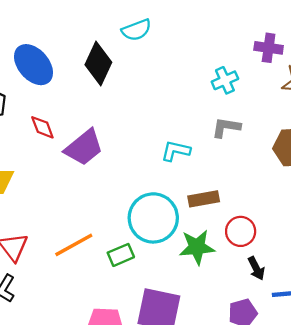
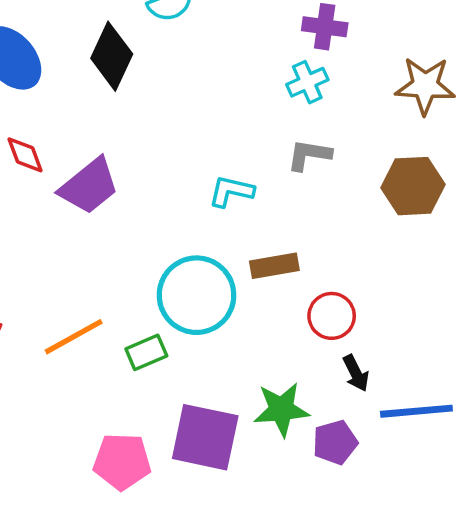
purple cross: (269, 48) -> (325, 27), moved
green star: (197, 247) -> (281, 409), moved

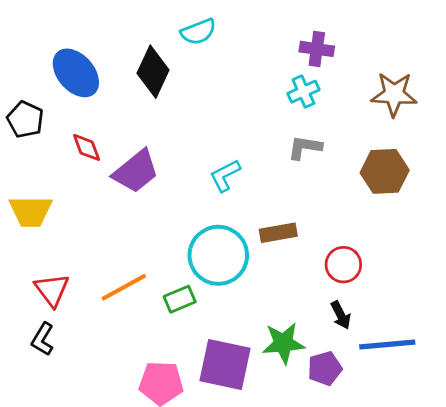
cyan L-shape: (231, 191) -> (225, 175), moved, turned -40
red circle: (332, 316) -> (343, 265), moved

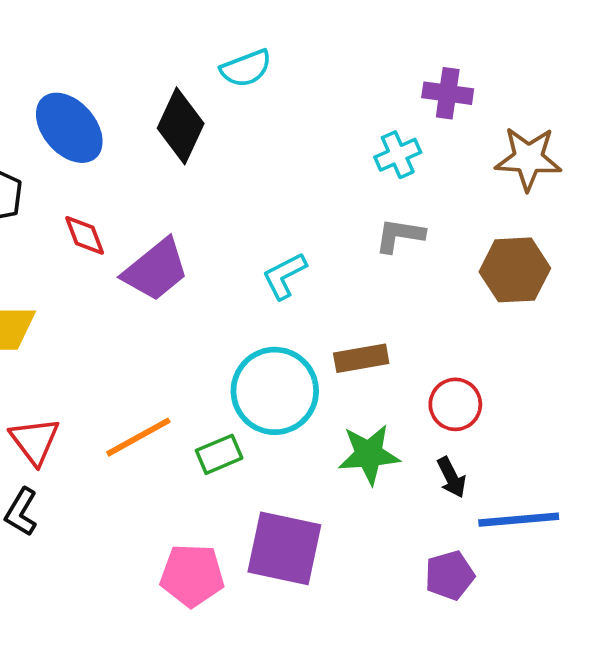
purple cross: (317, 49) -> (448, 93), moved
green star: (284, 343) -> (369, 454), moved
purple pentagon: (325, 368) -> (450, 575), moved

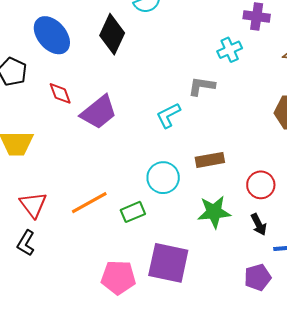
gray L-shape: (400, 235) -> (202, 86), moved
cyan circle: (275, 391) -> (163, 178), size x0.7

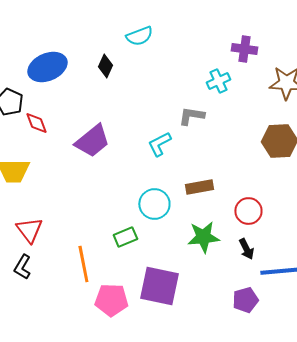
black diamond: (112, 34) -> (105, 66), size x0.6
blue ellipse: (52, 35) -> (47, 67), turned -72
red diamond: (60, 93) -> (36, 123), moved
orange line: (89, 203) -> (83, 264), moved, turned -72

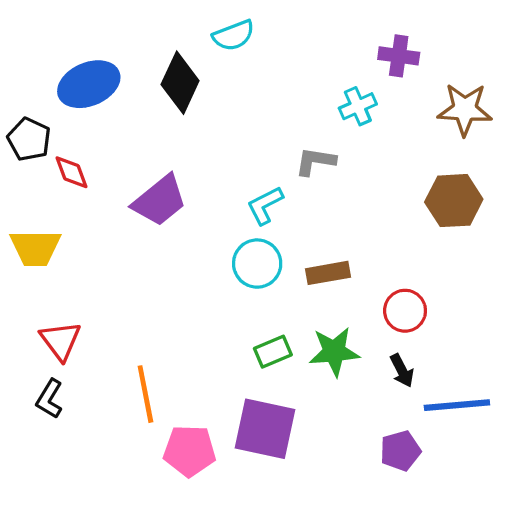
black diamond: (105, 66) -> (180, 83), size x1.6
cyan circle: (154, 204) -> (257, 264), moved
green rectangle: (125, 237) -> (273, 352), moved

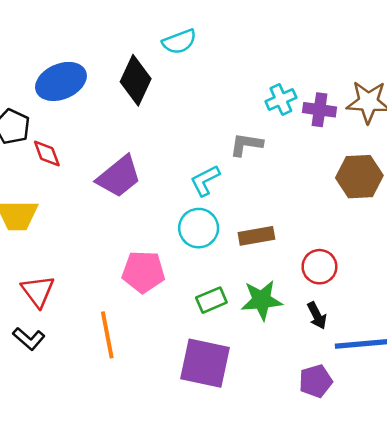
purple cross: (399, 56) -> (319, 110), moved
black L-shape: (49, 399) -> (29, 339), turned -80
pink pentagon: (189, 451) -> (143, 272), moved

